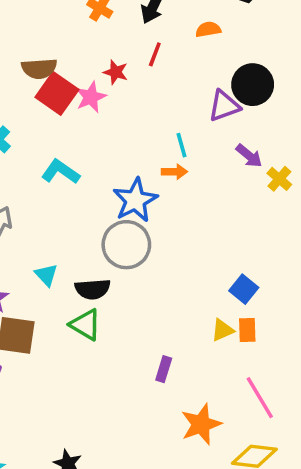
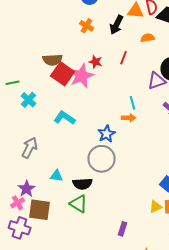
red line: (155, 54) -> (124, 58), moved
pink star: (91, 97) -> (82, 76), size x1.4
blue star: (135, 200) -> (107, 134), size x0.7
cyan triangle: (46, 275) -> (57, 176), turned -40

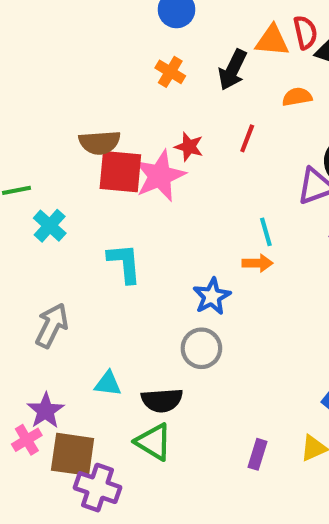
red square: (63, 74) -> (120, 172), turned -30
cyan L-shape: (65, 118) -> (125, 263), turned 50
gray circle: (102, 159) -> (201, 348), size x0.7
purple cross: (20, 228) -> (98, 488), moved
purple rectangle: (123, 229) -> (258, 454), moved

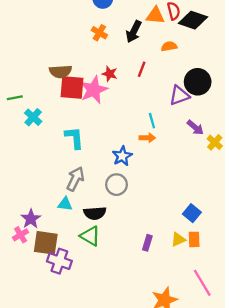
gray arrow: (52, 325) -> (75, 179), moved

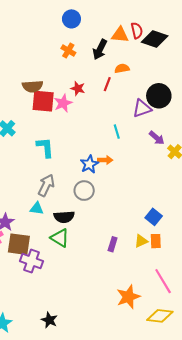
orange semicircle: (169, 46) -> (122, 68), moved
pink star: (94, 90) -> (63, 103), size x0.7
orange arrow: (147, 138) -> (105, 160), moved

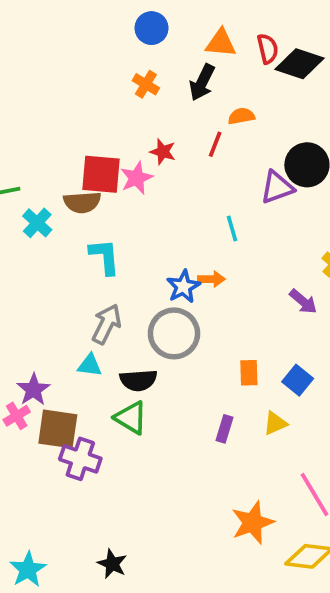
orange triangle: (120, 35) -> (221, 43), moved
brown semicircle: (33, 86) -> (82, 202), moved
purple arrow: (157, 138) -> (303, 302), moved
gray circle: (84, 191) -> (174, 333), size x1.4
orange rectangle: (156, 241) -> (249, 373), moved

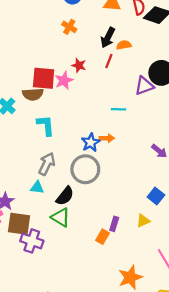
black arrow: (202, 82) -> (108, 38), moved
cyan line: (232, 229) -> (118, 109), turned -72
orange rectangle: (249, 373) -> (102, 237), moved, turned 32
black semicircle: (138, 380) -> (65, 196), turned -48

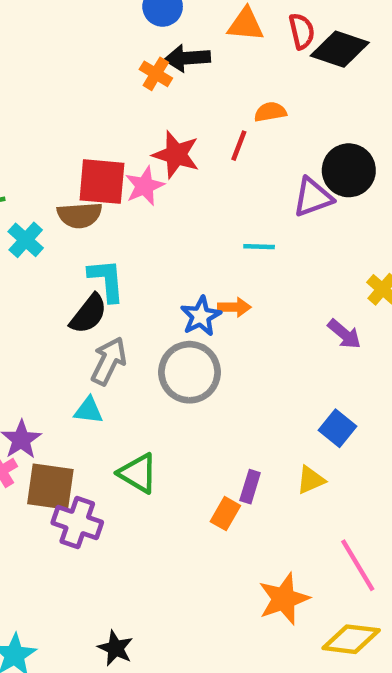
black arrow: (108, 38) -> (187, 58), moved, turned 60
red star: (79, 65) -> (176, 155), size x1.5
black semicircle: (65, 196) -> (89, 314), moved

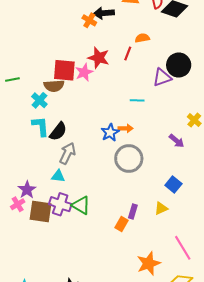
cyan cross: (26, 240) -> (39, 100), moved
cyan L-shape: (106, 280) -> (40, 126), moved
gray circle: (189, 372) -> (129, 159), moved
purple cross: (77, 523) -> (60, 204), moved

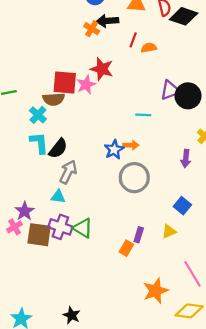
red line: (128, 54) -> (133, 40), moved
black circle: (179, 65) -> (188, 96), moved
purple arrow: (177, 141) -> (186, 159), turned 56

